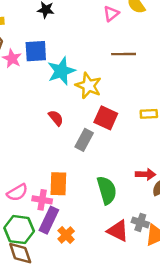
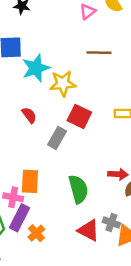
yellow star: (88, 86) -> (63, 83), turned -30

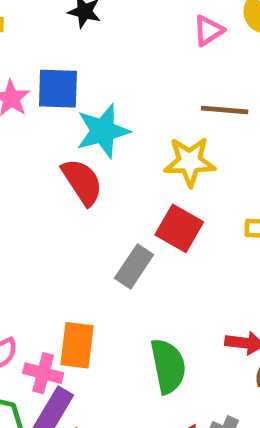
yellow star: (63, 83) -> (190, 162), moved
red semicircle: (29, 115) -> (82, 182), moved, size x1.5

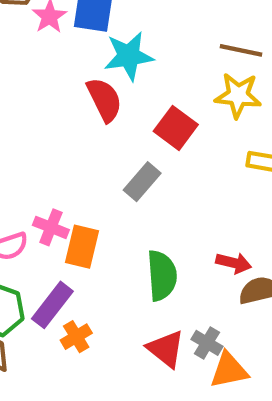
yellow star: (190, 162) -> (238, 95), moved
red square: (179, 228) -> (176, 128), moved
pink cross: (43, 373) -> (51, 227), moved

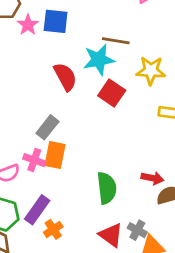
brown line: (241, 50) -> (116, 41), moved
cyan star: (129, 56) -> (99, 60), moved
gray rectangle: (142, 182) -> (47, 127), moved
orange rectangle: (82, 247) -> (55, 155), moved

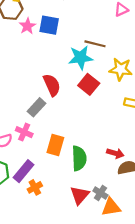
red semicircle: (65, 77) -> (52, 85), moved
orange rectangle: (55, 155) -> (55, 145), moved
red triangle: (111, 235) -> (80, 195), turned 30

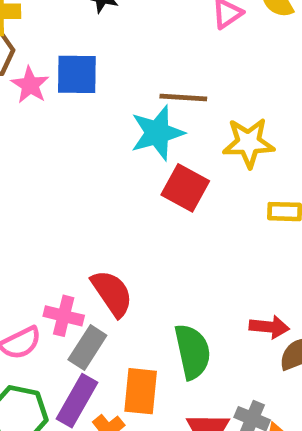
red semicircle: (52, 85) -> (112, 293), moved
gray rectangle: (36, 107) -> (87, 347), moved
orange rectangle: (55, 145) -> (141, 391), moved

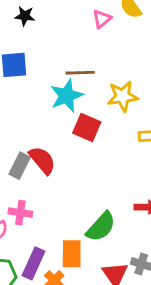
red semicircle: (112, 293) -> (42, 160), moved
gray rectangle: (87, 347) -> (20, 166), moved
green semicircle: (192, 352) -> (101, 227), turned 60

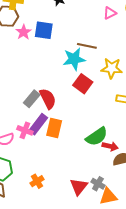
green semicircle: (101, 227) -> (97, 137), moved
orange rectangle: (72, 254) -> (54, 128), moved
purple rectangle: (34, 263) -> (38, 124), moved

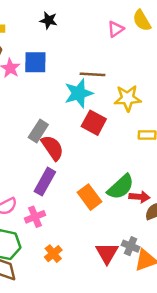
gray rectangle: (32, 99) -> (38, 131), moved
orange rectangle: (54, 128) -> (90, 197), moved, turned -42
pink cross: (25, 130) -> (35, 217), moved, turned -35

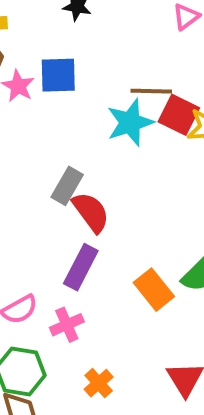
red square: (94, 123) -> (179, 115), moved

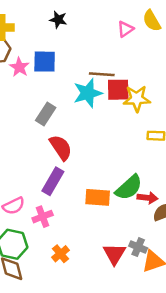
red square: (179, 115) -> (118, 90), turned -30
gray rectangle: (67, 186) -> (46, 114), moved
orange rectangle: (154, 290) -> (98, 197), turned -50

